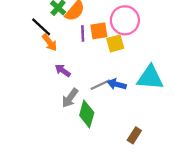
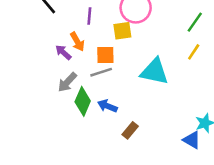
orange square: (99, 31) -> (105, 55), moved
orange arrow: (50, 42) -> (77, 42), moved
blue arrow: (117, 84) -> (107, 106), moved

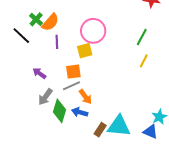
orange arrow: (77, 42) -> (85, 97), moved
cyan triangle: (154, 72) -> (119, 126), moved

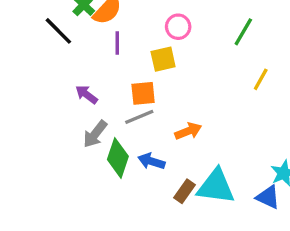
pink circle: (93, 31) -> (178, 27), size x0.6
green line: (142, 37) -> (243, 32), moved
orange arrow: (85, 97) -> (188, 131), moved, turned -77

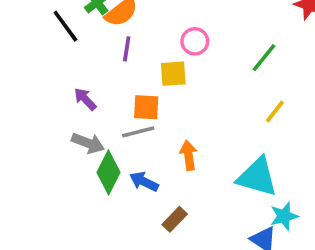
orange arrow: (188, 131) -> (188, 155), turned -85
gray arrow: (95, 134) -> (88, 143), turned -116
cyan triangle: (216, 186) -> (257, 177), moved

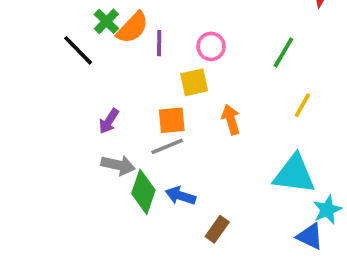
purple line: (127, 49) -> (159, 43), moved
purple arrow: (85, 99) -> (109, 121), turned -95
orange arrow: (188, 155) -> (231, 120), moved

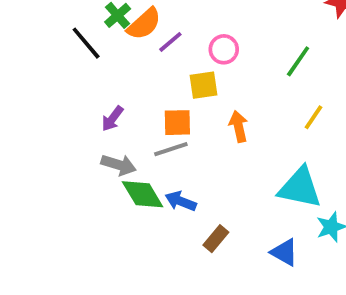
purple line: (159, 43) -> (170, 42), turned 45
green diamond: (143, 192) -> (143, 194), turned -54
blue triangle: (310, 236) -> (284, 252), moved

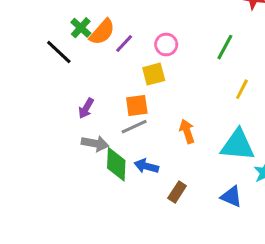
orange arrow: (239, 126) -> (187, 131), moved
green diamond: (143, 194) -> (116, 164), turned 40

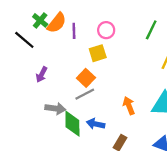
purple line: (124, 44) -> (74, 31), turned -42
orange square: (137, 105) -> (86, 78), turned -36
purple arrow: (86, 108) -> (42, 75), moved
orange arrow: (187, 131) -> (129, 106), moved

